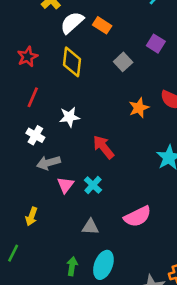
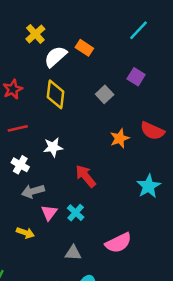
orange rectangle: (102, 25) -> (84, 48), moved
red line: (33, 97) -> (18, 128), turned 54
yellow arrow: (31, 216) -> (25, 233), moved, turned -90

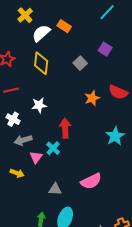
red arrow: (86, 176) -> (65, 128), turned 36
cyan cross: (76, 213) -> (53, 148), moved

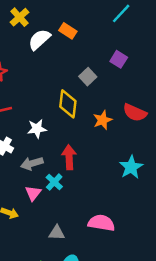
yellow diamond: (41, 63) -> (68, 104), moved
gray arrow: (23, 140) -> (32, 163), moved
pink semicircle: (91, 181) -> (101, 223), turned -145

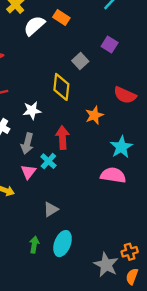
orange star: (103, 120) -> (94, 115), moved
gray arrow: (32, 163) -> (27, 143), turned -60
pink semicircle: (101, 223) -> (113, 175), moved
gray triangle: (57, 233) -> (51, 209), turned -35

